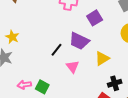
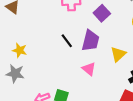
purple trapezoid: (79, 41) -> (90, 41), turned -90
black line: (57, 50) -> (67, 41), moved, turned -64

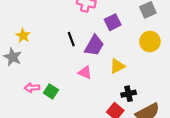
pink triangle: (89, 69) -> (85, 72), turned -32

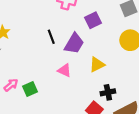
pink arrow: (32, 88) -> (11, 85), turned 144
green square: (51, 91) -> (30, 89), turned 32

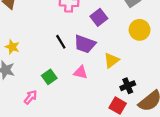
purple trapezoid: (74, 44) -> (85, 44), turned 90
green square: (30, 89) -> (49, 77), moved

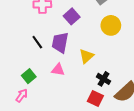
purple trapezoid: (85, 44) -> (60, 43), turned 85
black cross: (128, 86) -> (104, 79), turned -32
pink arrow: (31, 97) -> (22, 96), moved

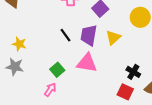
yellow triangle: (86, 56) -> (113, 38), moved
pink triangle: (58, 70) -> (87, 63), size x1.5

